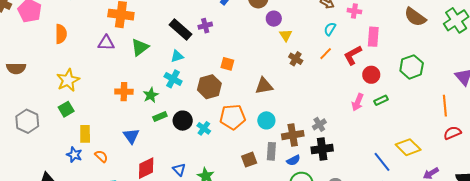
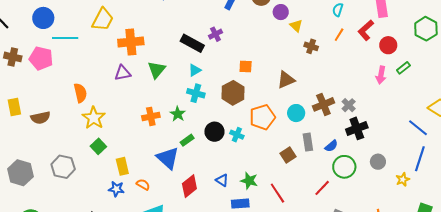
orange semicircle: (61, 34) -> (80, 93), moved
green rectangle: (160, 117) -> (187, 140), moved
brown cross: (293, 135) -> (323, 104), moved
blue triangle: (131, 136) -> (168, 158), size x1.4

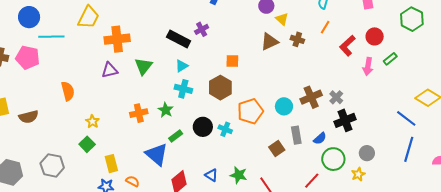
red L-shape: (366, 30) -> (347, 46), moved
brown triangle: (286, 80) -> (269, 42), moved
yellow star: (94, 118) -> (92, 121), moved, size x0.6
yellow star: (403, 179) -> (358, 174), moved

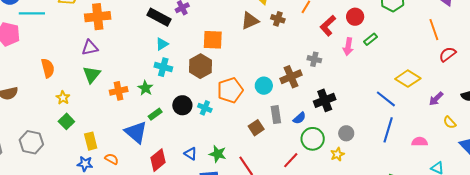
orange square: (232, 61) -> (213, 40), size x1.5
green triangle: (143, 66) -> (92, 75), moved
gray cross: (336, 97) -> (314, 59), moved, turned -32
yellow star: (92, 121) -> (63, 98), moved

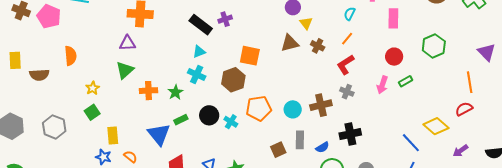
red L-shape: (328, 26) -> (346, 65), moved
red semicircle: (448, 54) -> (464, 109), moved
orange semicircle: (48, 68) -> (71, 56), moved

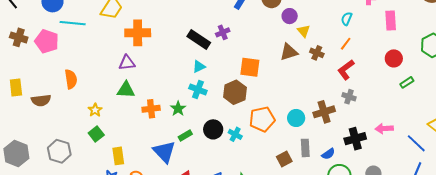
green triangle: (125, 70) -> (126, 90), turned 48
pink arrow: (382, 85) -> (384, 129), moved, turned 72

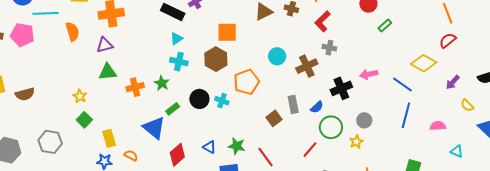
orange semicircle: (71, 79) -> (72, 32), moved
cyan circle: (296, 118) -> (277, 56), moved

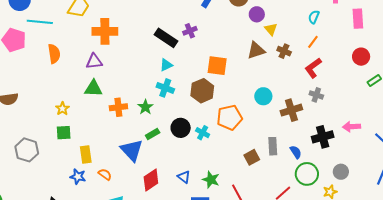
orange semicircle: (72, 32) -> (54, 54), moved
blue semicircle: (317, 107) -> (296, 152), turned -88
green square: (84, 120) -> (64, 133), turned 35

